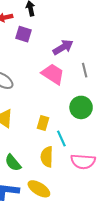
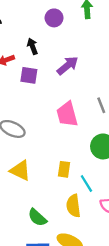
purple arrow: (63, 47) -> (68, 66), moved
pink trapezoid: (53, 74) -> (67, 114), turned -130

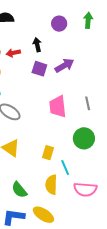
purple square: (29, 75) -> (39, 69), moved

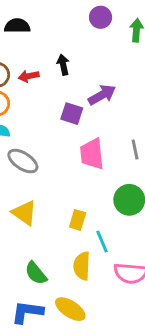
purple circle: (59, 24) -> (101, 17), moved
purple square: (39, 69) -> (72, 114), moved

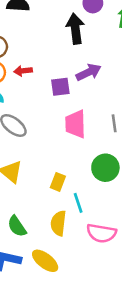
black arrow: (63, 65) -> (75, 29), moved, size x1.6
red arrow: (29, 76) -> (23, 71), moved
purple square: (72, 114) -> (60, 87), turned -30

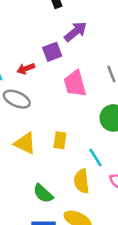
red arrow: (23, 71) -> (26, 69), moved
yellow rectangle: (58, 182) -> (60, 140), moved

